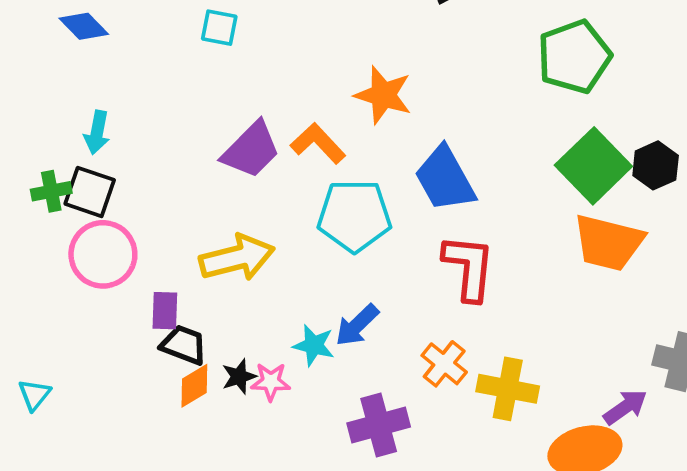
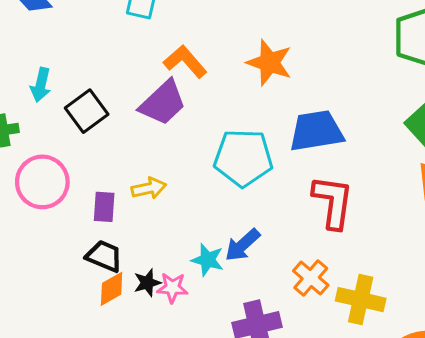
orange L-shape: (318, 143) -> (185, 62), moved
blue trapezoid: (445, 179) -> (316, 131), turned 108
black square: (90, 192) -> (87, 111), moved, turned 33
yellow arrow: (237, 258) -> (149, 188), size x0.6
purple rectangle: (165, 311) -> (104, 207), moved

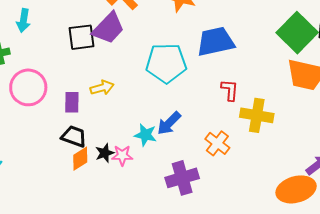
black square: (87, 111) -> (81, 37), moved, turned 32
red L-shape: (333, 202) -> (230, 90), size x0.6
yellow cross: (361, 300) -> (257, 115), moved

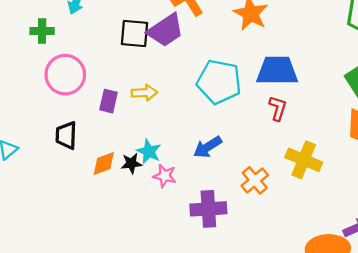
red L-shape: (230, 90) -> (278, 108), moved
cyan star: (145, 135) -> (149, 151), moved
black trapezoid: (74, 136) -> (66, 135), moved, turned -120
pink star: (122, 155) -> (165, 176), moved

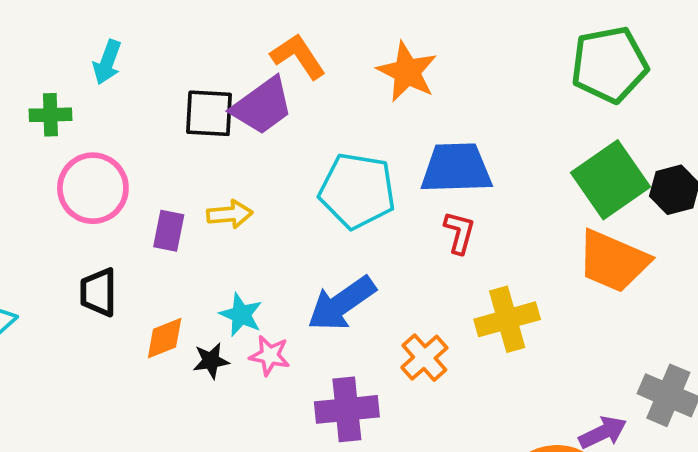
blue arrow: (208, 147) -> (342, 303), size x1.4
yellow cross: (304, 160) -> (507, 319), turned -36
black star: (131, 163) -> (211, 361), moved

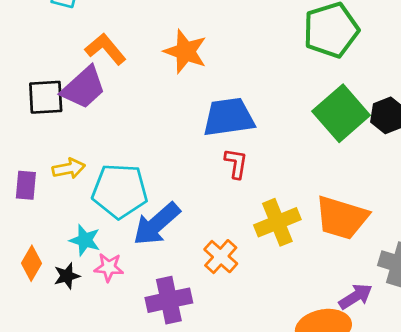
cyan pentagon: (357, 191) -> (120, 191), moved
orange trapezoid: (613, 261) -> (342, 218), moved
orange diamond: (165, 338) -> (31, 263), turned -32

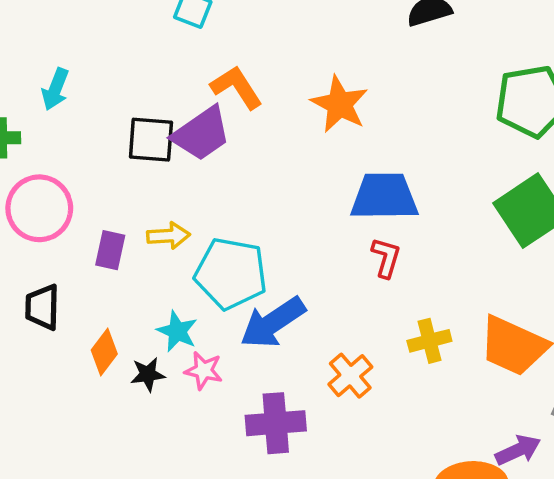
yellow cross: (277, 222) -> (429, 341), size x0.7

